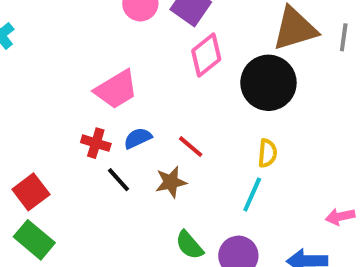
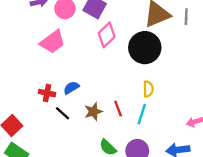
pink trapezoid: (116, 89) -> (53, 42), moved
red line: (191, 147) -> (118, 109), moved, turned 35

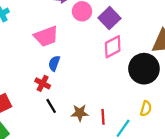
pink trapezoid: (53, 42) -> (46, 36), moved
blue semicircle: (71, 88) -> (54, 63), moved, turned -56
yellow semicircle: (148, 89) -> (146, 108), moved

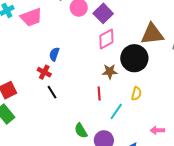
pink trapezoid: (46, 36) -> (31, 17), moved
brown star: (80, 113) -> (110, 72), moved
red line: (103, 117) -> (99, 93), moved

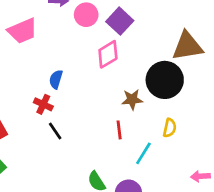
pink diamond: (106, 39) -> (108, 54), moved

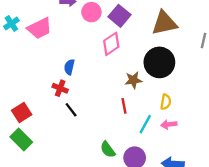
brown triangle: (187, 46) -> (164, 23), moved
pink arrow: (200, 176) -> (169, 124), moved

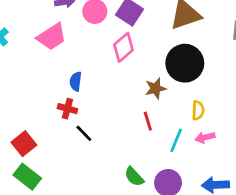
pink trapezoid: (39, 28) -> (52, 37), moved

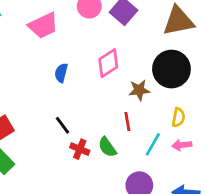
pink diamond: (123, 47) -> (108, 63), moved
red cross: (67, 109) -> (80, 149), moved
green semicircle: (134, 177) -> (107, 147), moved

